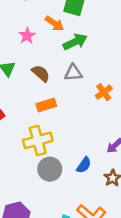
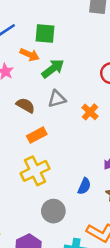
gray circle: (50, 169) -> (53, 211), moved

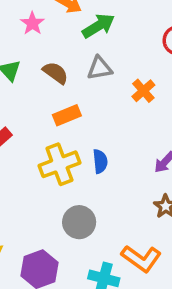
blue semicircle: (84, 186) -> (100, 161), moved, turned -35

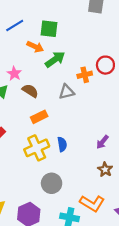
pink star: (32, 23) -> (14, 73), moved
gray triangle: (100, 68) -> (67, 92), moved
orange cross: (143, 91) -> (85, 75), moved, turned 32

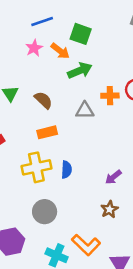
pink star: (14, 73) -> (34, 48), moved

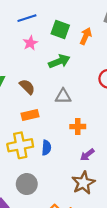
pink star: (34, 48) -> (30, 43), moved
orange arrow: (60, 51) -> (86, 36), moved, turned -105
orange cross: (110, 96) -> (78, 127), moved
brown star: (109, 209) -> (83, 183), size x1.5

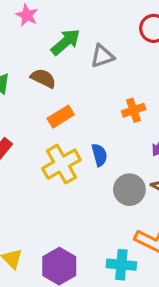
green arrow: (59, 61) -> (66, 42), moved
gray triangle: (63, 96) -> (102, 56), moved
gray circle: (27, 184) -> (129, 190), moved

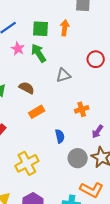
green arrow: (66, 42) -> (38, 53), moved, turned -84
yellow cross: (61, 164) -> (27, 163), moved

